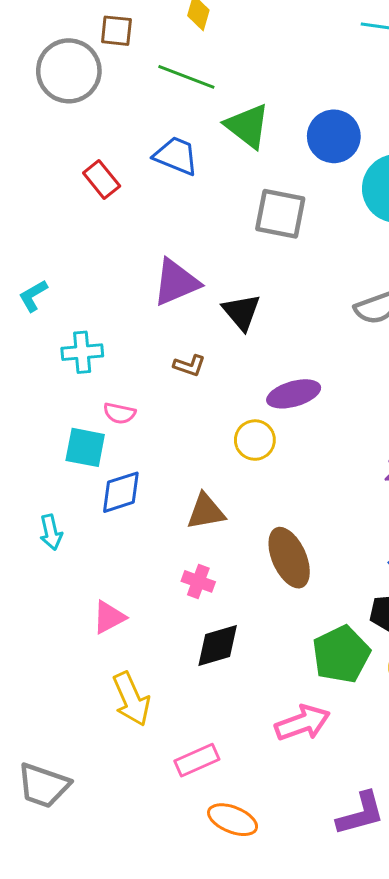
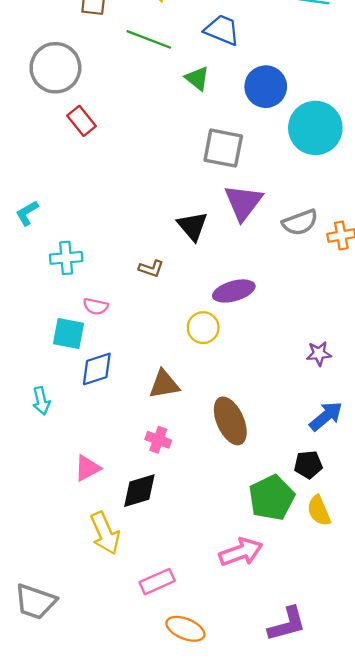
gray circle: (69, 71) -> (55, 68), moved
green triangle: (247, 126) -> (197, 78), size x0.7
blue trapezoid: (176, 156) -> (222, 30), moved
purple triangle: (176, 282) -> (243, 202), moved, turned -30
black diamond: (218, 645) -> (139, 491), moved

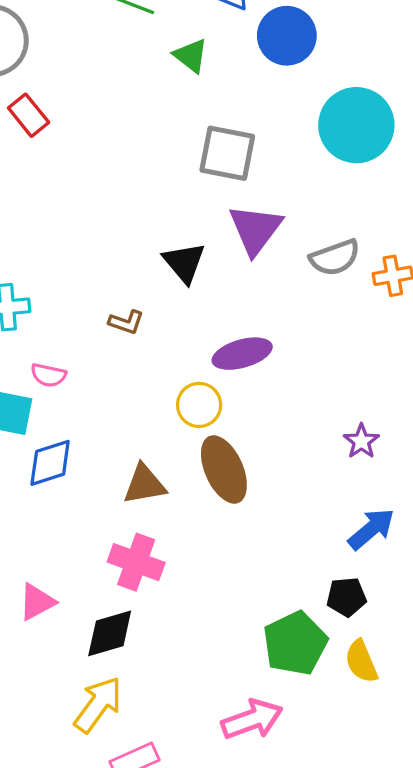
blue circle: (266, 87) -> (287, 36), moved
purple star: (319, 354) -> (361, 441), turned -30
brown ellipse: (230, 421) -> (224, 469), moved
pink cross: (158, 440) -> (136, 562), size x1.5
yellow arrow: (105, 533) -> (98, 705), moved, turned -120

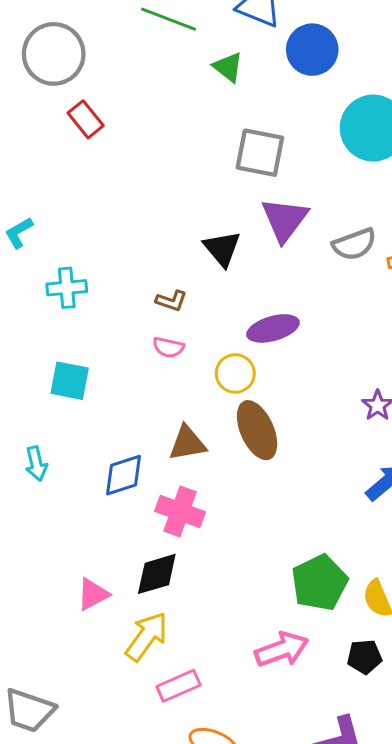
pink semicircle: (48, 375) -> (168, 347), moved
blue diamond: (50, 463) -> (123, 475), moved
black pentagon: (346, 597) -> (365, 657), moved
pink triangle: (37, 602) -> (93, 594), moved

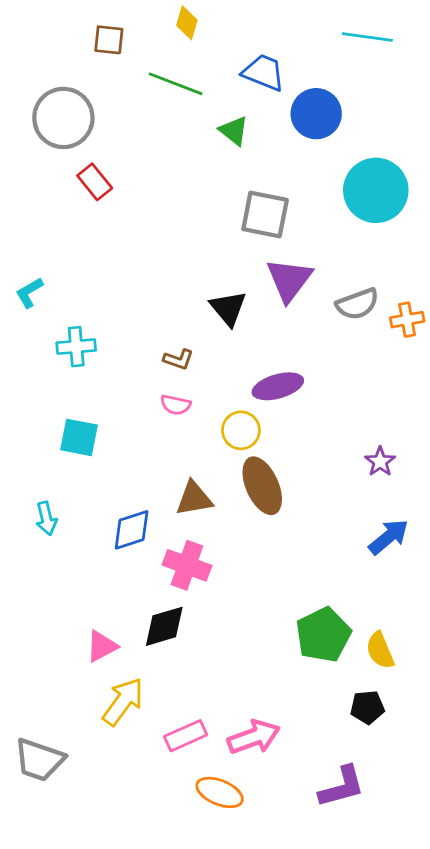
yellow arrow: (147, 636) -> (123, 702), moved
pink arrow: (282, 649) -> (254, 737), moved

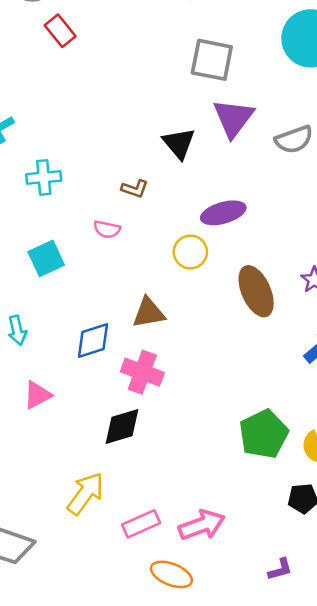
pink semicircle: (176, 405) -> (107, 229), moved
cyan square: (79, 437) -> (46, 258), turned -36
brown ellipse: (262, 486) -> (256, 291), moved
pink triangle: (102, 646) -> (37, 395), moved
purple L-shape: (342, 787) -> (280, 569), size x0.6

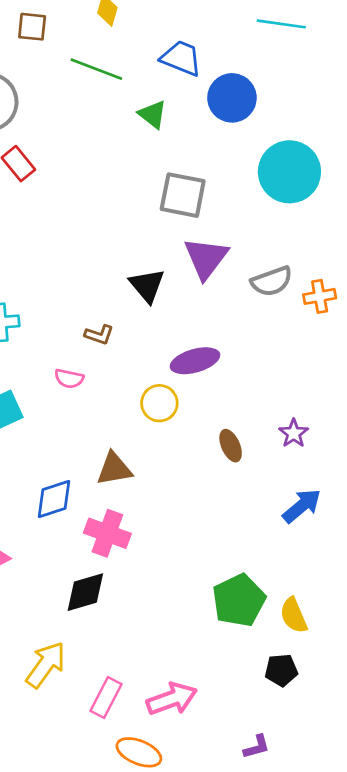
brown ellipse: (256, 291) -> (231, 446), size x0.6
pink rectangle: (141, 524) -> (106, 698), turned -39

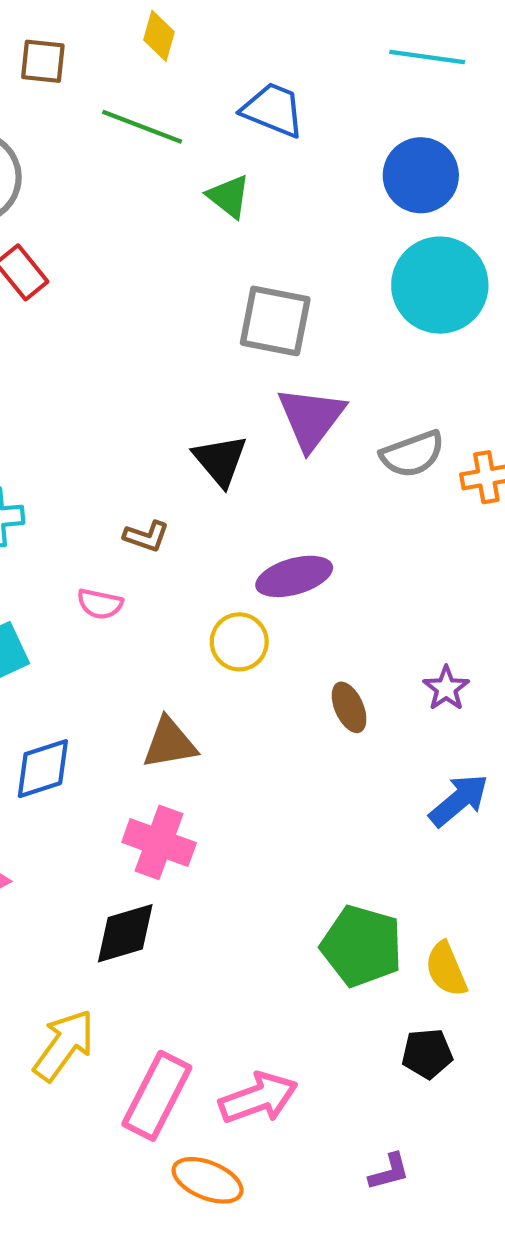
blue circle: (232, 98) -> (421, 175), moved
blue diamond: (54, 499) -> (43, 769), moved
green pentagon: (239, 600) -> (362, 946), turned -30
pink rectangle: (106, 698) -> (157, 1096), size x1.4

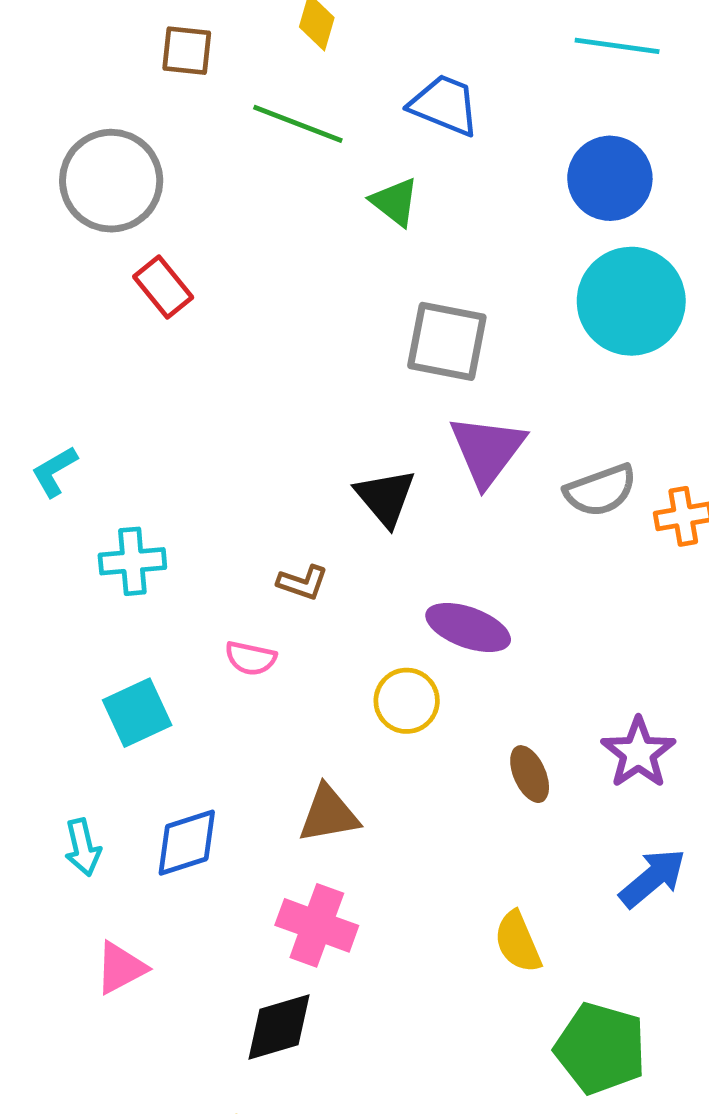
purple ellipse: (294, 576) -> (468, 627), turned 36
purple star: (446, 688) -> (638, 753), size x1.4
green pentagon: (362, 946) -> (600, 1048), moved
yellow semicircle: (446, 969) -> (518, 942), moved

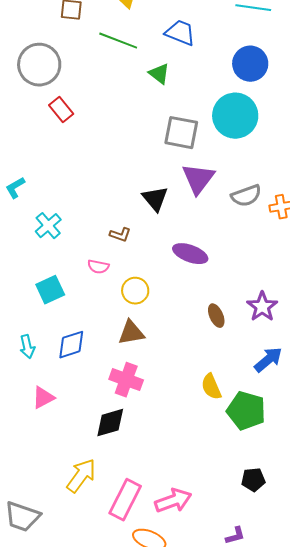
cyan circle: (631, 301) -> (235, 116), moved
cyan cross: (132, 561) -> (48, 226), turned -36
yellow circle: (407, 701) -> (135, 291), moved
green pentagon: (600, 1048) -> (246, 411), moved

